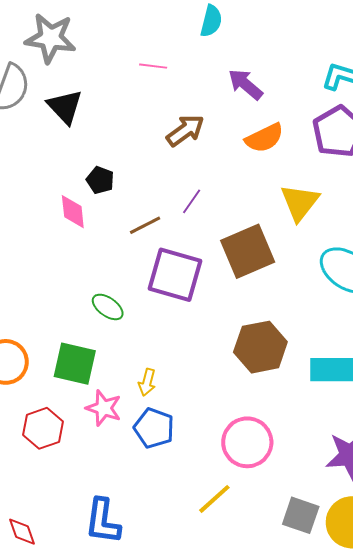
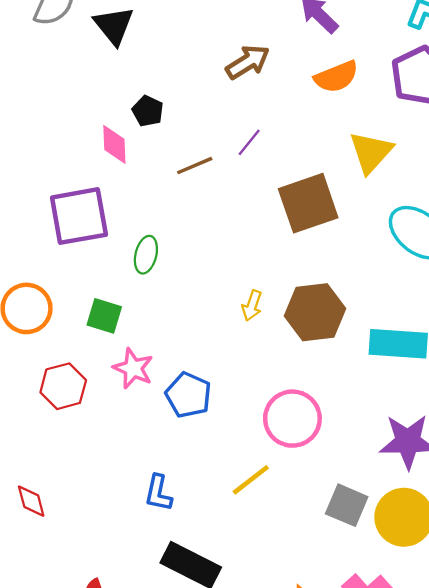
purple square: (175, 275) -> (79, 216), moved, turned -30
green ellipse: (108, 307) -> (146, 255), turned 64
green square: (75, 364) -> (104, 316), size x0.7
yellow arrow: (147, 382) -> (252, 306), moved
blue L-shape: (103, 521) -> (158, 493), moved, size x0.7

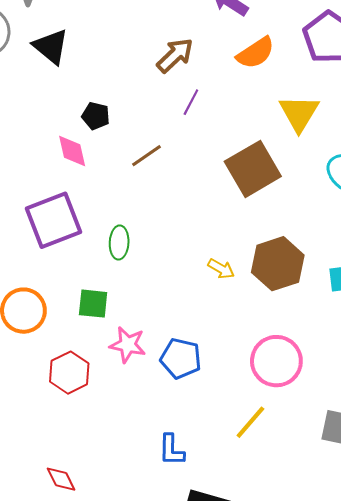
purple line: (249, 142) -> (191, 102), moved
yellow arrow: (252, 306) -> (221, 269), turned -68

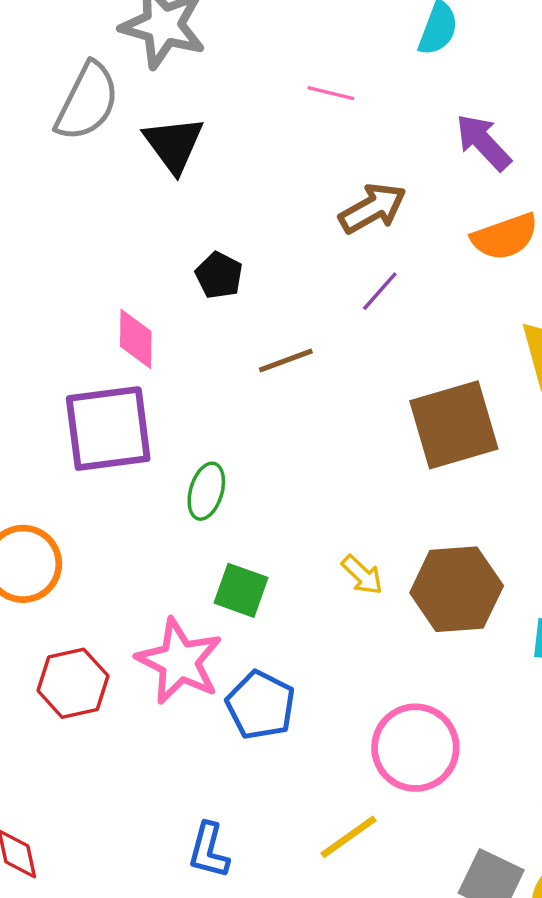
pink diamond: (72, 151) -> (136, 339), moved
green square: (93, 304) -> (241, 590), moved
pink star: (128, 345) -> (179, 661), size x1.4

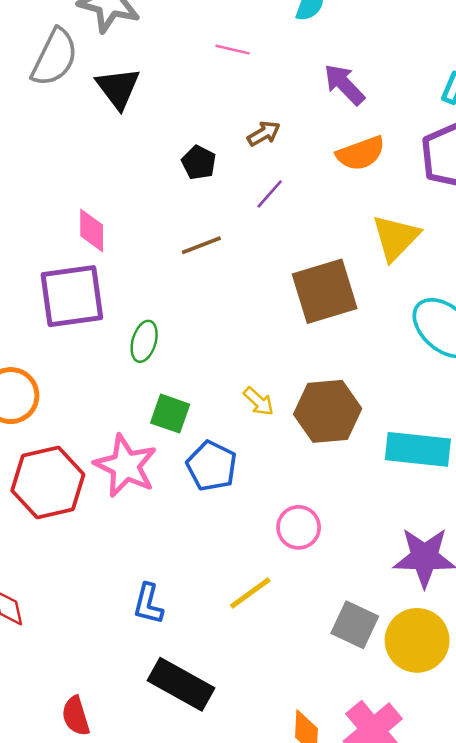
brown arrow: (373, 208) -> (264, 133), size x0.7
black pentagon: (219, 275) -> (199, 163), moved
red hexagon: (73, 683) -> (48, 483), size x1.4
blue pentagon: (261, 705) -> (212, 466), moved
pink circle: (415, 748) -> (299, 527), size x0.7

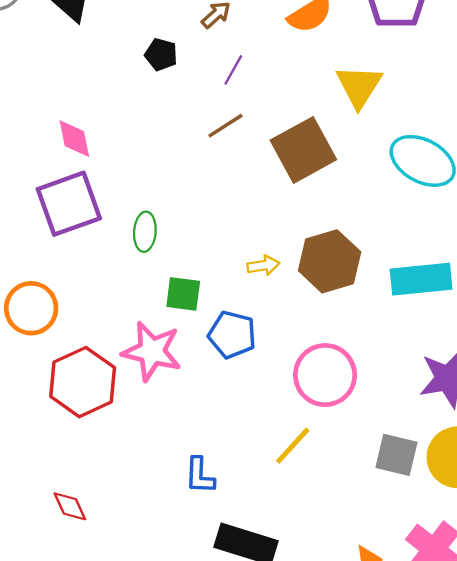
brown line: (201, 245) -> (225, 126), moved
yellow arrow: (259, 401) -> (263, 265), turned -40
pink circle: (299, 527) -> (325, 375), size x1.5

